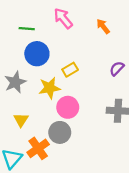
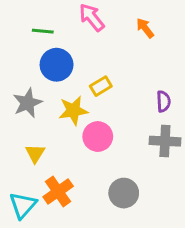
purple semicircle: (117, 69) -> (163, 101), moved, turned 133
gray circle: (60, 132) -> (124, 193), moved

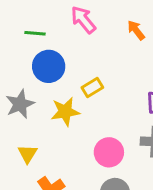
pink circle: (98, 137) -> (109, 152), moved

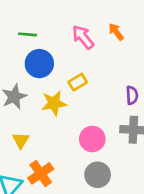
pink arrow: (83, 20) -> (83, 37), moved

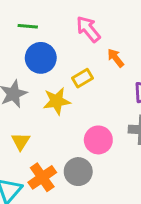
orange arrow: (116, 32) -> (116, 58), moved
gray circle: (98, 175) -> (78, 172), moved

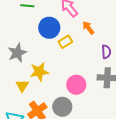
blue circle: (41, 58) -> (49, 28), moved
yellow star: (57, 101) -> (39, 72), moved

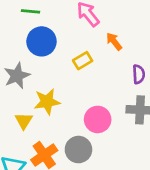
blue circle: (49, 28) -> (41, 41), moved

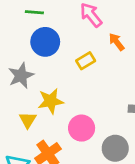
pink circle: (98, 119) -> (82, 128), moved
gray circle: (78, 150) -> (115, 148), moved

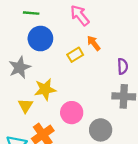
orange arrow: (117, 42) -> (94, 43), moved

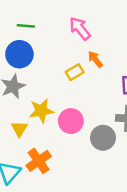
blue circle: (40, 39) -> (19, 54), moved
pink circle: (72, 113) -> (71, 121), moved
gray circle: (101, 130) -> (103, 138), moved

